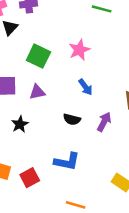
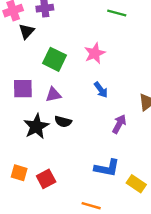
black semicircle: (72, 119) -> (63, 122), moved
black star: (20, 124) -> (36, 126), size x1.5
blue L-shape: (67, 161) -> (107, 168), moved

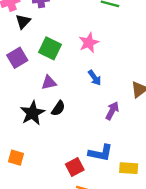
purple square: (23, 89) -> (17, 58), moved, turned -30
black semicircle: (63, 122) -> (58, 108), turned -70
red square: (46, 179) -> (75, 167), moved
yellow rectangle: (136, 184) -> (129, 168), turned -30

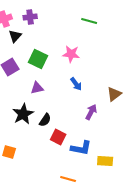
pink star: (89, 43) -> (71, 54), turned 30
black semicircle: (58, 108) -> (45, 120), moved
red square: (75, 167) -> (58, 137), moved, turned -35

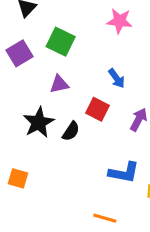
pink star: (71, 54) -> (120, 21), moved
red square: (58, 137) -> (97, 109), moved

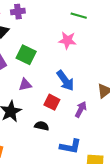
blue arrow: (117, 78) -> (65, 81), size x1.5
black semicircle: (71, 131) -> (42, 126), moved, turned -112

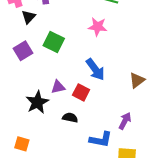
purple triangle: (25, 85) -> (58, 87), moved
purple arrow: (81, 109) -> (125, 121), moved

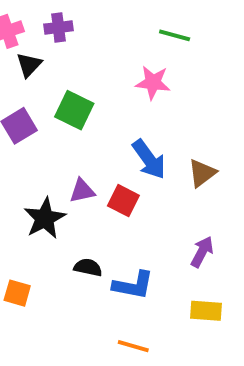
brown triangle: (137, 80) -> (202, 173), moved
black semicircle: (70, 118) -> (88, 267), moved
blue L-shape: (101, 140) -> (133, 285), moved

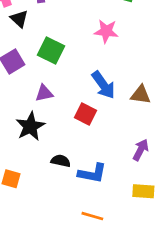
black triangle: (29, 65) -> (19, 19), turned -30
brown triangle: (202, 173) -> (141, 95), turned 45
purple triangle: (82, 191) -> (44, 93), moved

